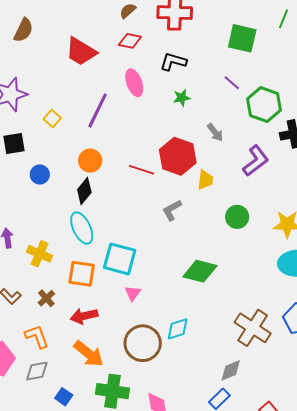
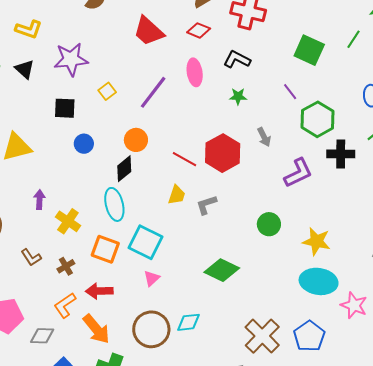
yellow trapezoid: (205, 180) -> (177, 195), moved
orange L-shape: (37, 336) -> (65, 305), moved, turned -116

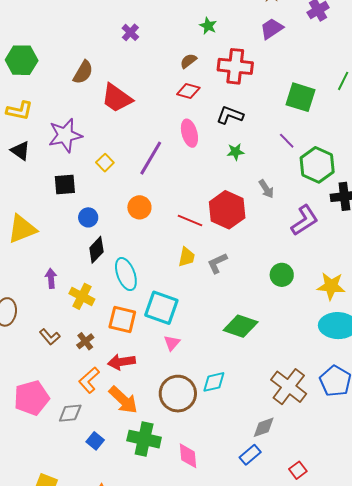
red trapezoid: (149, 31) -> (117, 98), moved
black diamond: (124, 169) -> (96, 250), moved

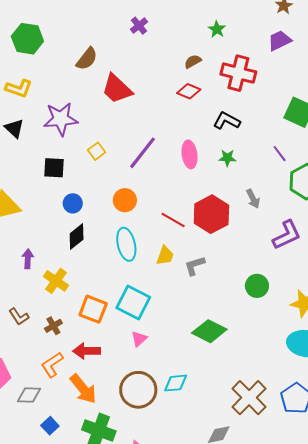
pink ellipse: (189, 133) -> (190, 154), moved
cyan ellipse: (126, 274) -> (126, 244), moved

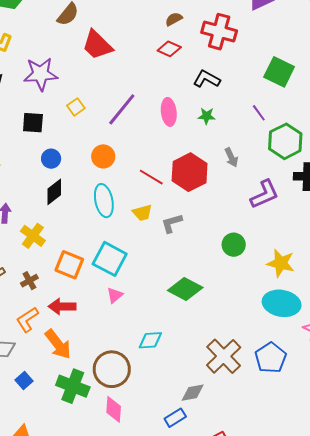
yellow trapezoid: (165, 256) -> (142, 213), turned 55
brown circle: (138, 390) -> (112, 369), moved

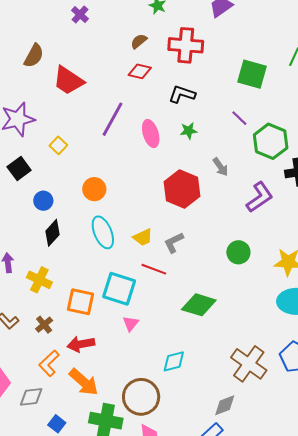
purple line: (122, 109) -> (113, 119), moved
black square: (33, 123) -> (19, 169), turned -30
red line: (151, 177) -> (154, 269), moved

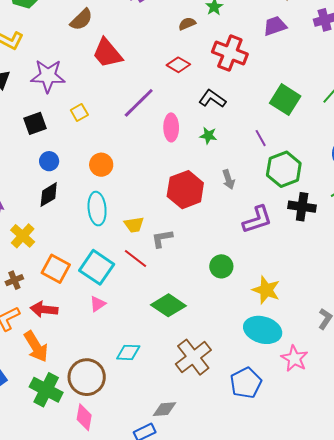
brown semicircle: (139, 41) -> (187, 24), moved
brown cross: (249, 364) -> (193, 357), moved

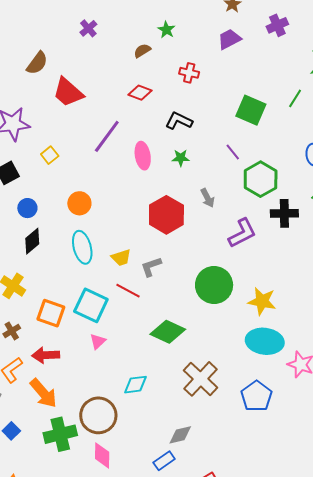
red cross: (230, 53) -> (189, 73), size x0.6
green circle: (221, 266) -> (214, 285), size x1.6
green cross: (46, 390) -> (60, 434), turned -32

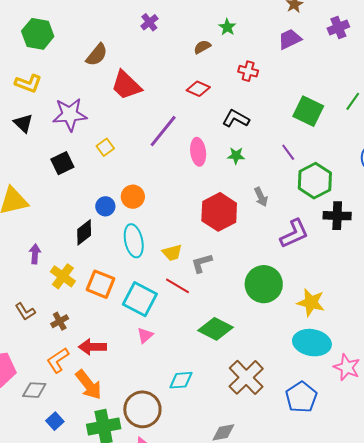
blue circle: (27, 208) -> (105, 206), moved
orange square: (51, 313) -> (101, 284), moved

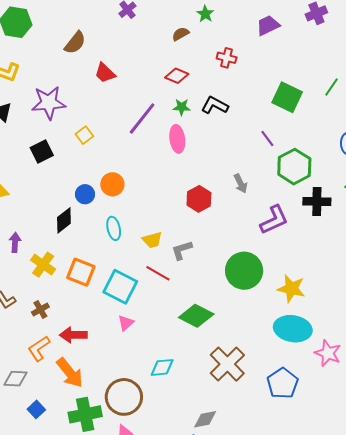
red trapezoid: (126, 85) -> (105, 73), size x0.7
green star: (236, 156) -> (182, 107), moved
red hexagon: (219, 212) -> (199, 199), size x0.7
cyan ellipse: (134, 241) -> (114, 228), size x0.7

